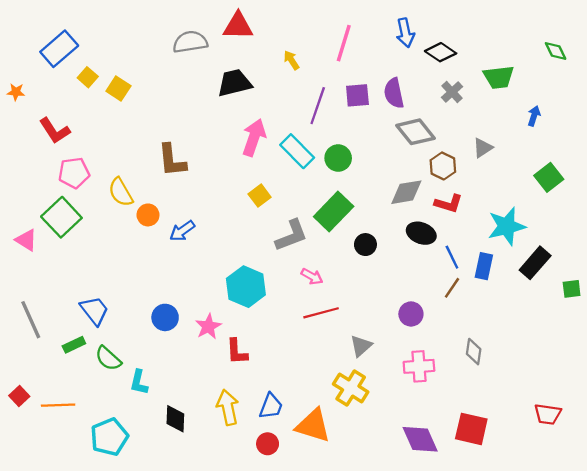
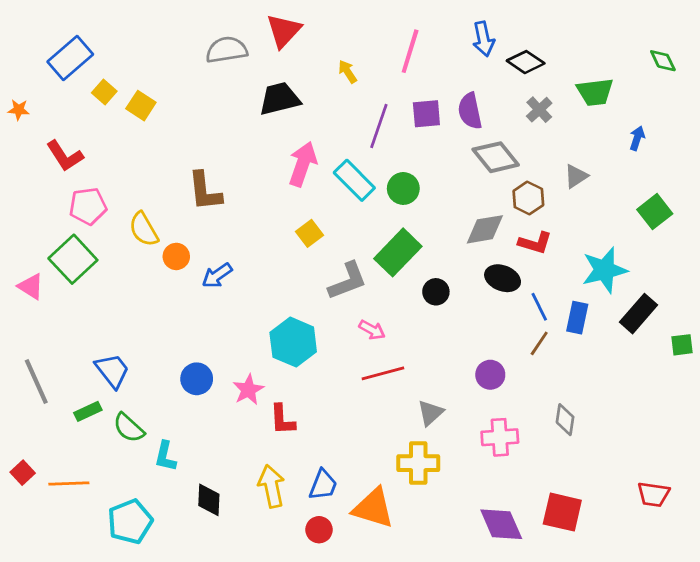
red triangle: (238, 26) -> (284, 31), turned -48
yellow cross: (351, 388) -> (418, 463), turned -32

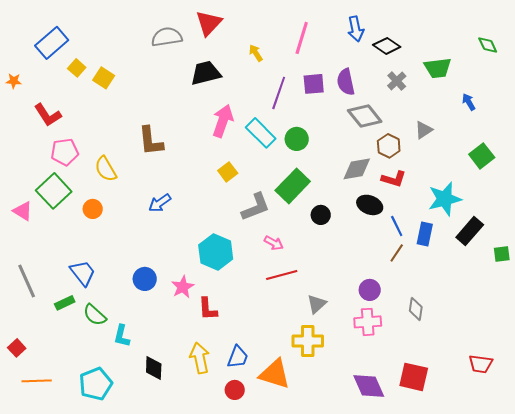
blue arrow: (637, 138) -> (469, 102), turned -48
orange circle: (176, 256) -> (93, 209), moved
purple circle: (490, 375) -> (370, 290), moved
orange line: (69, 483) -> (37, 381), moved

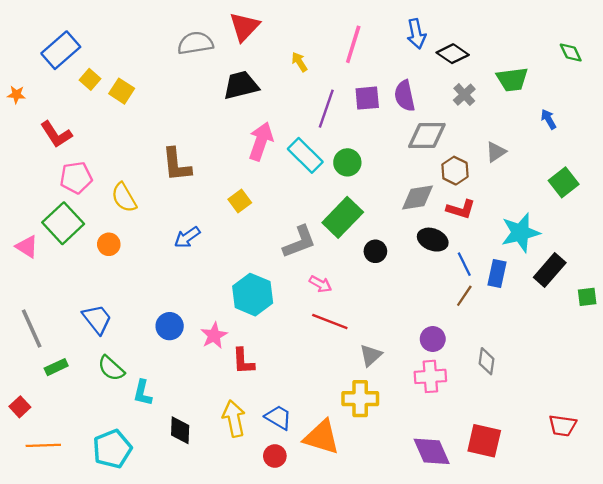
gray diamond: (365, 116) -> (427, 136), turned -52
yellow square: (228, 172) -> (240, 201), moved
red line: (282, 275) -> (330, 321), turned 36
green rectangle: (65, 303) -> (56, 367), moved
blue trapezoid: (238, 357) -> (278, 417), turned -80

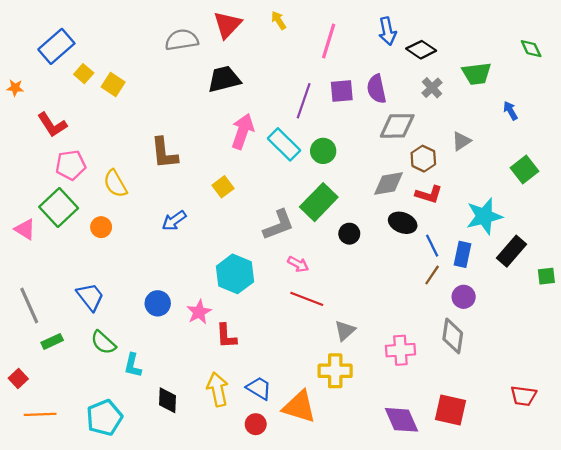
yellow arrow: (299, 62) -> (279, 20), moved
purple circle: (433, 339) -> (464, 297), moved
gray diamond: (487, 361) -> (453, 336), size x1.4

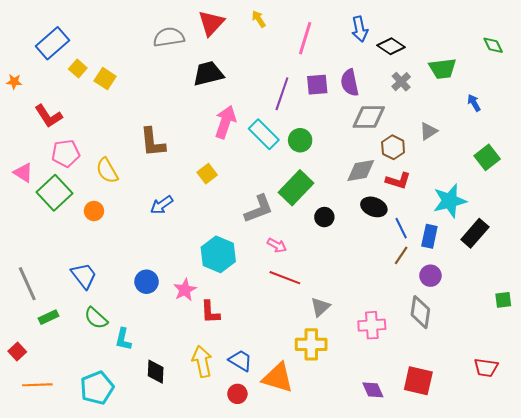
pink triangle: (25, 229) -> (23, 173), moved
green square: (546, 276) -> (503, 300), moved
purple diamond: (402, 420) -> (373, 390), size x0.7

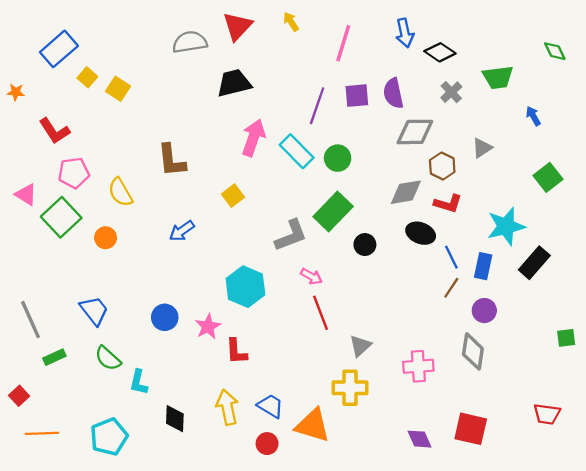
red line: (285, 278) -> (321, 313), turned 48

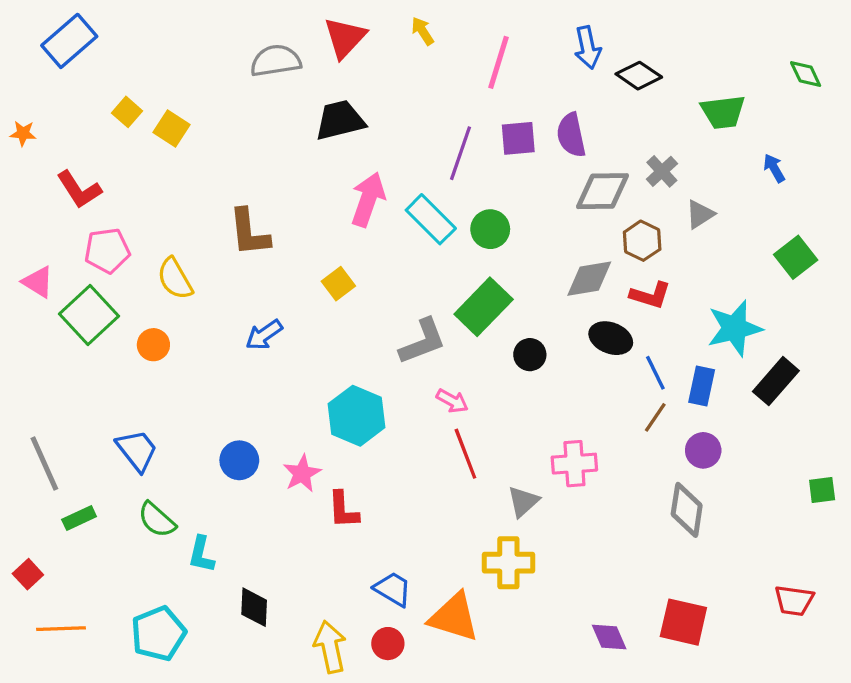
blue rectangle: (59, 49) -> (69, 41), moved
gray cross: (451, 92) -> (662, 171), moved
pink cross: (418, 366) -> (574, 464), moved
yellow arrow: (227, 407) -> (330, 647), moved

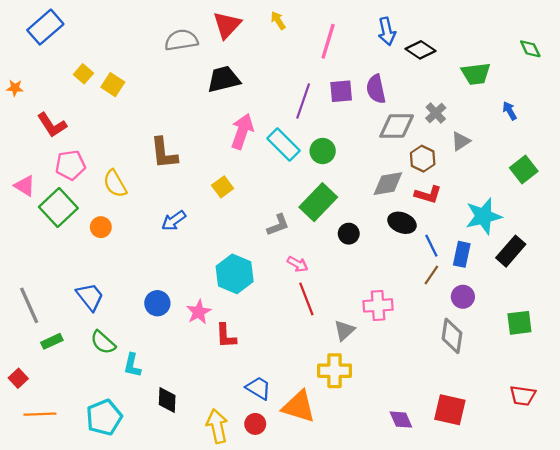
gray L-shape: (423, 341) -> (278, 225), size x0.7
green square: (822, 490) -> (519, 323), moved, size x1.4

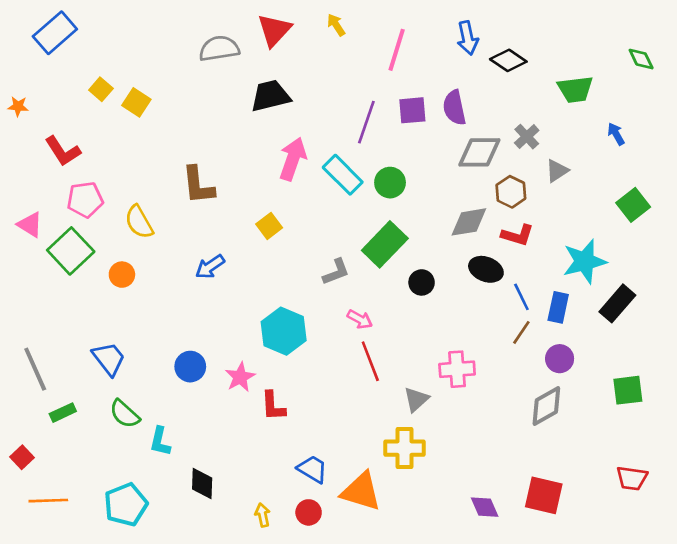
gray diamond: (452, 336) -> (546, 406), turned 52
yellow arrow: (217, 426) -> (263, 515), size x0.6

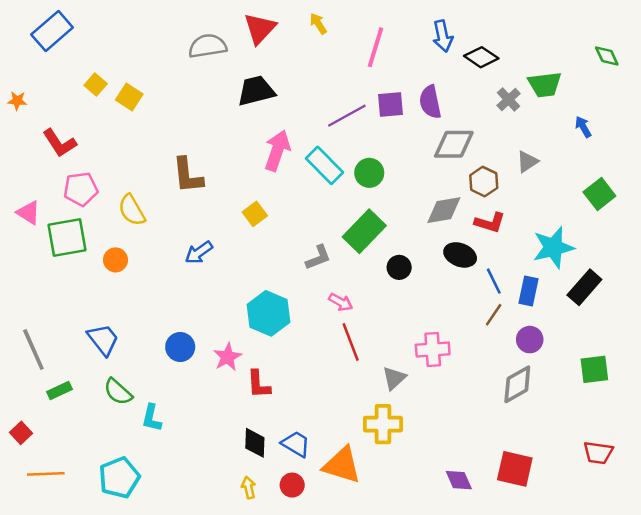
purple line: (366, 122) -> (347, 116), turned 42
gray cross: (527, 137) -> (509, 99), moved
green square: (71, 251) -> (67, 238), turned 33
black diamond: (202, 484) -> (255, 443), moved

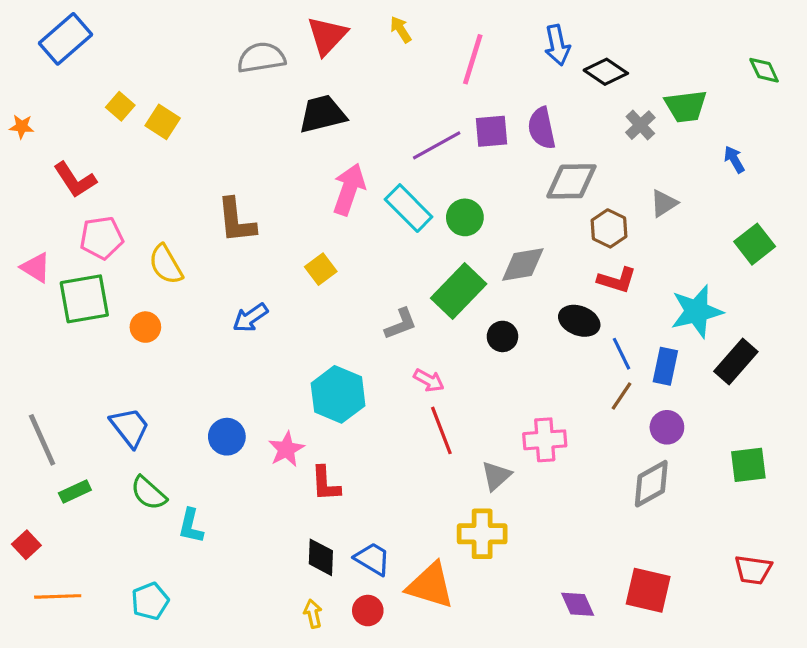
gray diamond: (444, 210) -> (523, 264), moved
cyan pentagon: (119, 478) -> (150, 601), size x0.7

